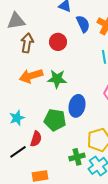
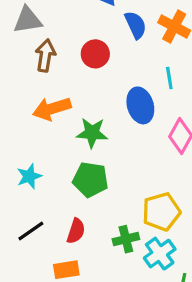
green star: (57, 79) -> (92, 133), moved
blue ellipse: (77, 106) -> (140, 105), moved, turned -30
red semicircle: (36, 139) -> (76, 231), moved

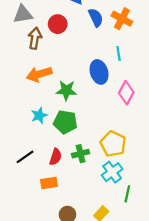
red circle: (95, 54) -> (58, 24), moved
cyan star: (29, 176) -> (39, 116), moved
yellow pentagon: (161, 212) -> (113, 144), turned -30
green cross: (126, 239) -> (81, 154), moved

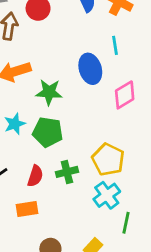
pink diamond: (126, 93) -> (125, 95), turned 30

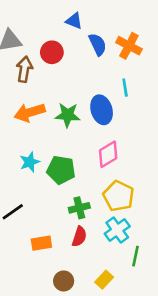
green star: (49, 92) -> (68, 115), moved
pink diamond: (125, 95) -> (108, 154), moved
red semicircle: (35, 176) -> (79, 237), moved

